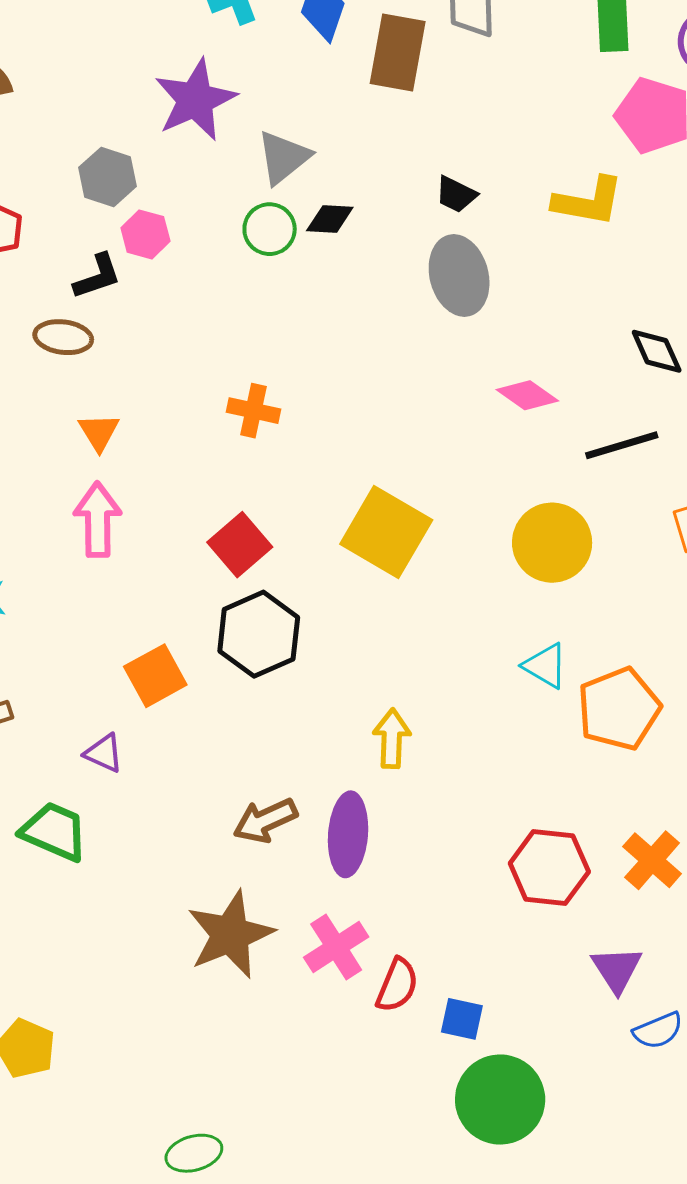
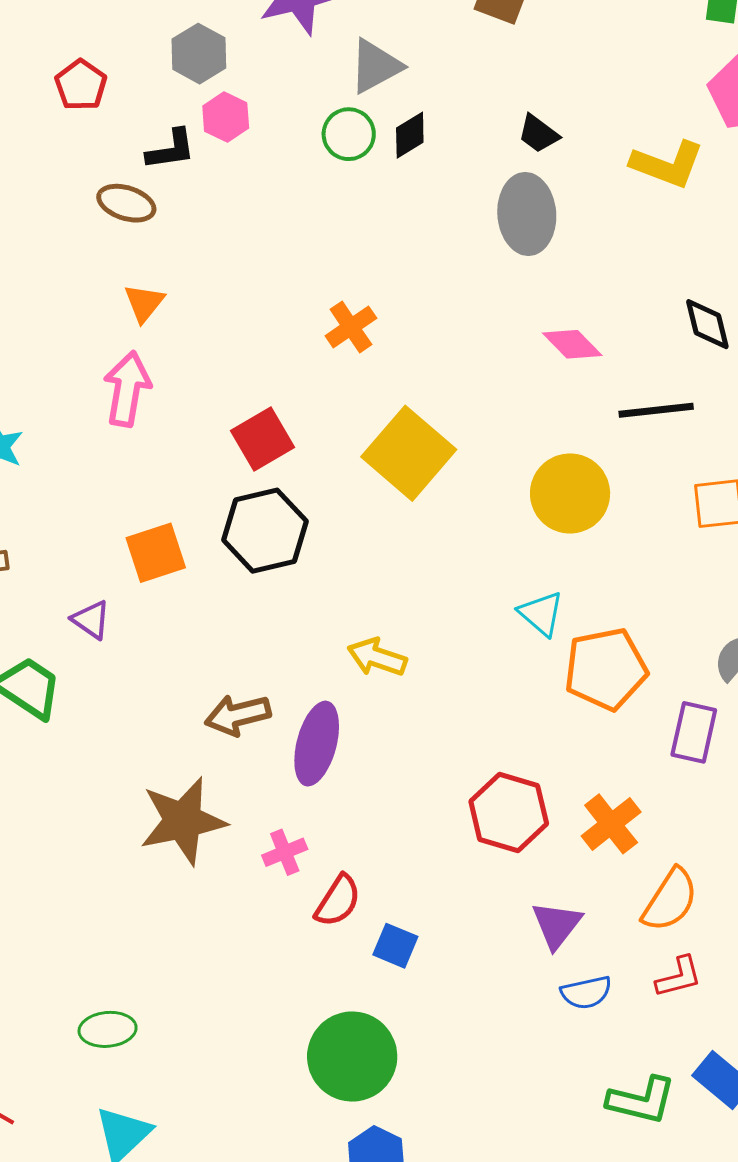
black diamond: (330, 219) -> (410, 135), turned -45
orange cross: (253, 411) -> (351, 327), moved, turned 33
yellow arrow: (392, 738) -> (377, 657), turned -84
pink cross: (336, 947) -> (285, 852), size x0.7
green circle: (500, 1100) -> (352, 1057), moved

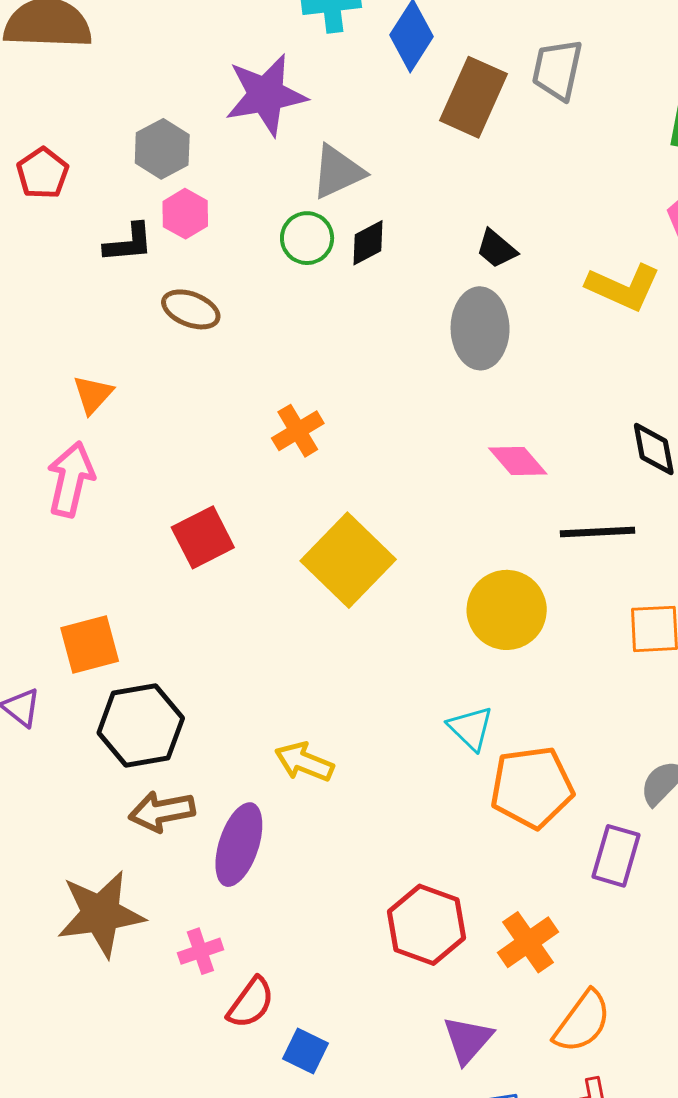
brown ellipse: (126, 203) -> (191, 309), moved
black hexagon: (265, 531) -> (141, 726), moved

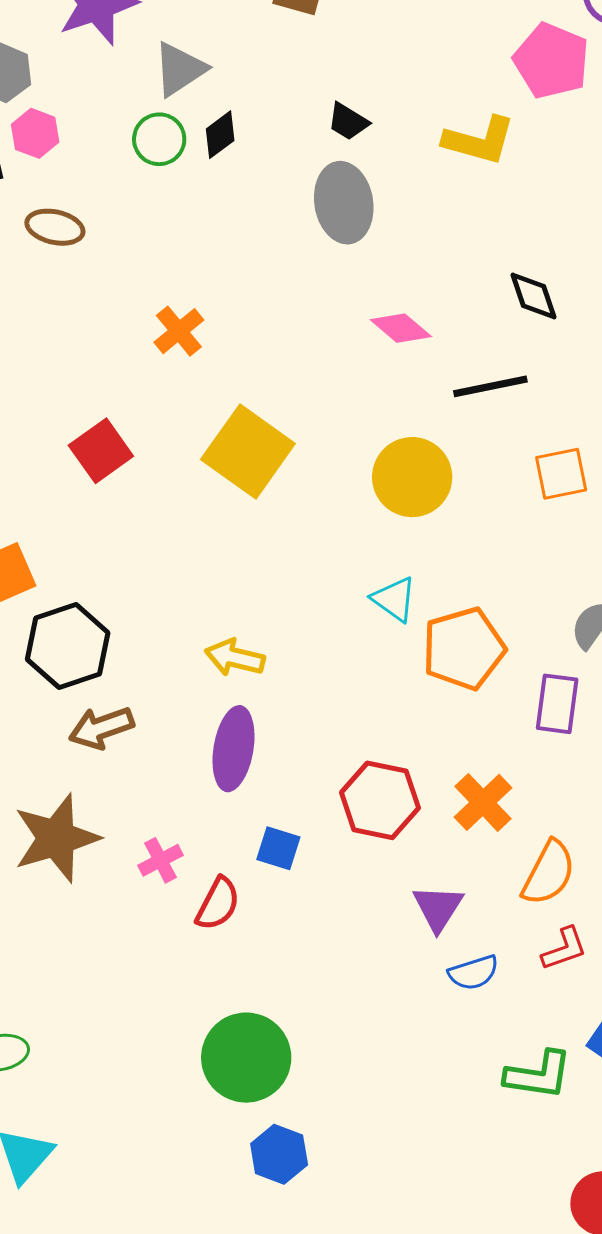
purple ellipse: (239, 845) -> (234, 749), moved
blue square: (305, 1051) -> (278, 848), moved

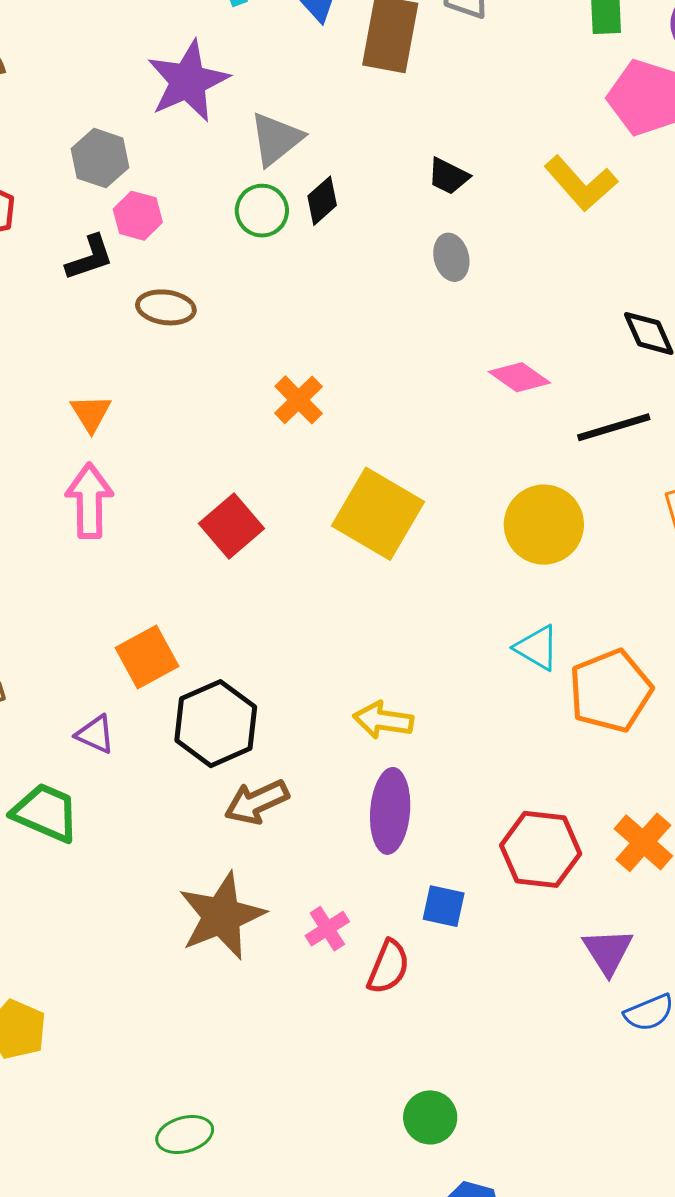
yellow L-shape: (479, 140) -> (581, 183), turned 38
gray ellipse: (344, 203) -> (451, 257), size x0.6
green circle: (246, 1058) -> (430, 1117), size x0.6

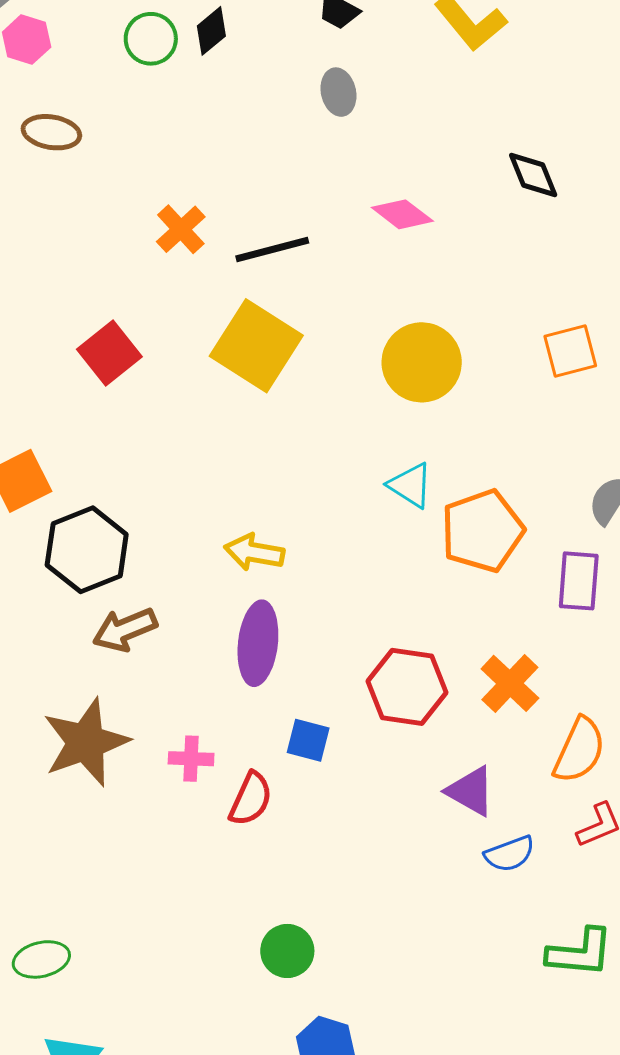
black line: (614, 427) -> (272, 250), moved
pink cross: (327, 929) -> (191, 759), turned 33
purple triangle: (608, 951) -> (471, 791), turned -30

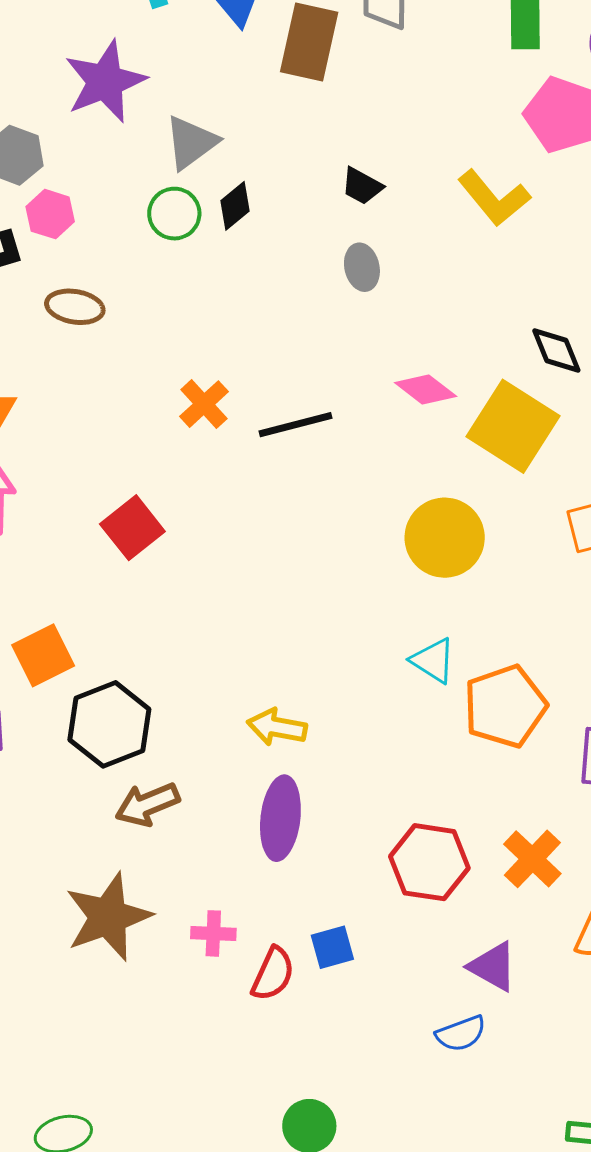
yellow square: (256, 346) -> (513, 426), moved
blue square: (308, 740) -> (332, 947), moved, turned -30
blue semicircle: (510, 854) -> (461, 1034), moved

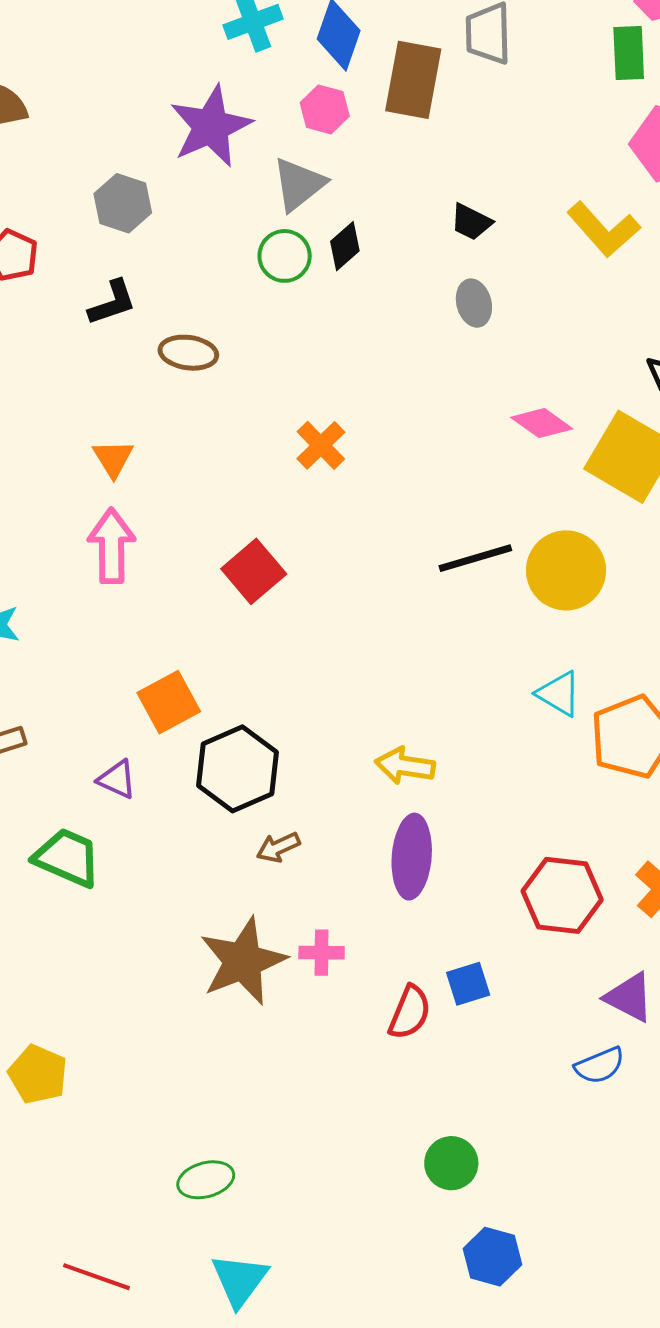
pink hexagon: (50, 214) -> (325, 109), moved
black line: (295, 425) -> (475, 558), moved
brown arrow: (147, 804) -> (278, 847), size x0.7
pink cross: (213, 933) -> (322, 953), moved

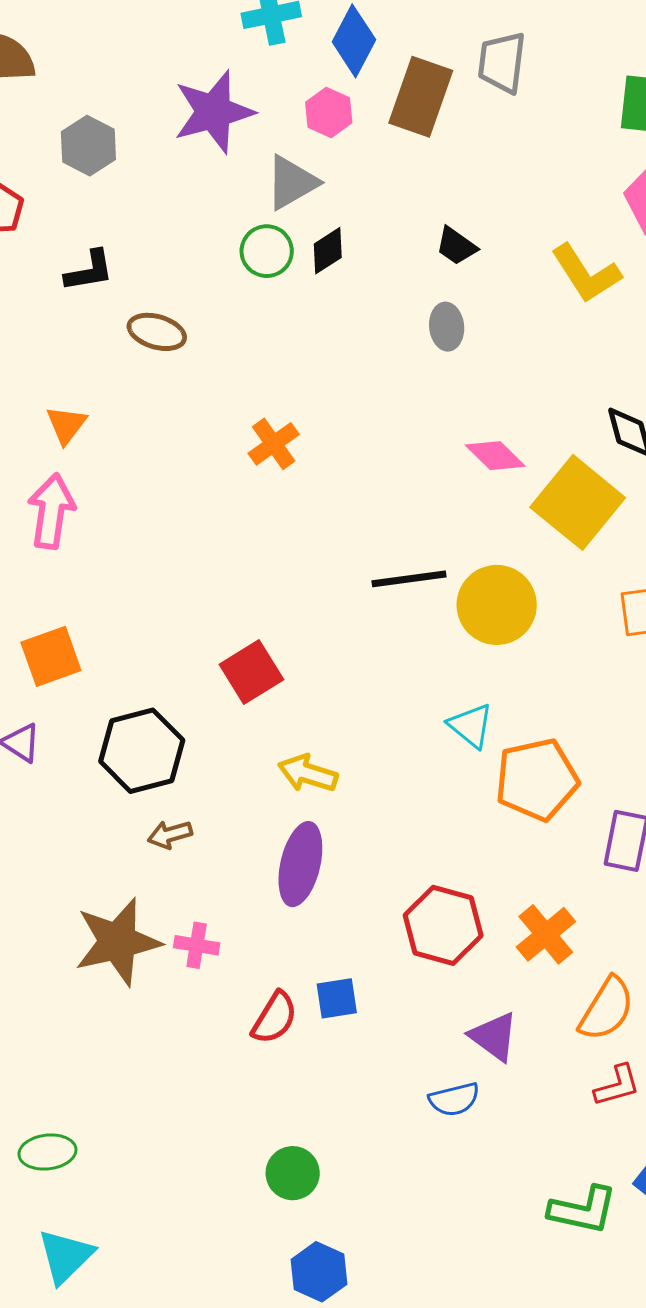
gray hexagon: (123, 203) -> (88, 146), moved
red square: (254, 571) -> (251, 672), moved
orange square: (169, 702) -> (51, 656), moved

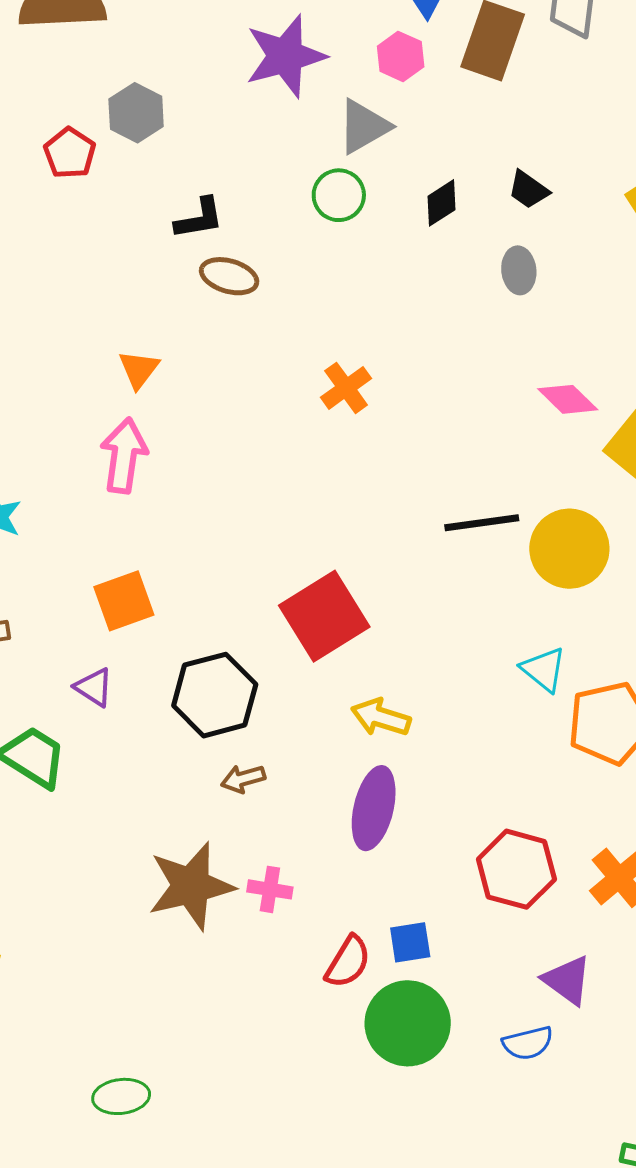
gray hexagon: (88, 146) -> (136, 113), moved
black diamond: (328, 251) -> (442, 203), moved
black L-shape: (89, 271) -> (199, 218), moved
red square: (251, 672) -> (324, 616), size x1.4
green circle: (293, 1173) -> (408, 1023), moved, size x1.6

